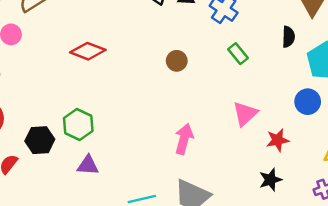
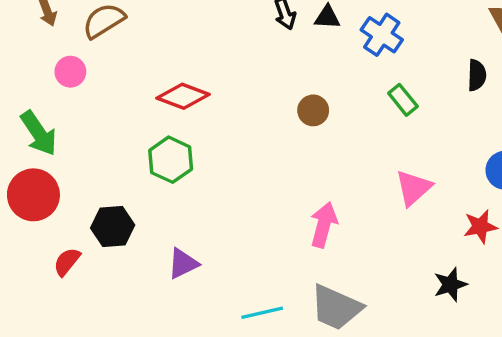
green hexagon: (78, 124) -> (171, 160), moved
red star: (278, 140) -> (480, 227), moved
purple triangle: (88, 165) -> (183, 263), turned -30

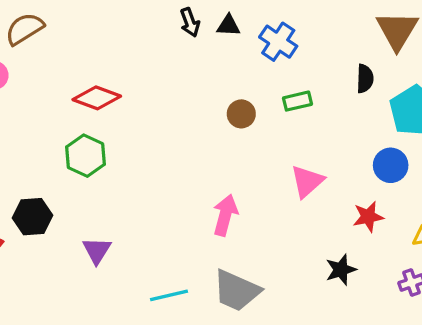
green rectangle: (403, 100) -> (297, 101), turned -64
brown circle: (313, 110) -> (241, 114), moved
purple triangle: (183, 263) -> (97, 250), turned -32

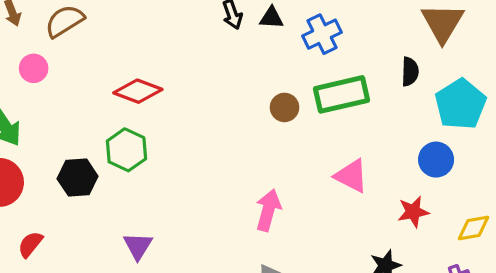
blue cross: (278, 42) -> (322, 34), turned 30
green rectangle: (297, 101) -> (342, 94), size x1.8
pink triangle: (307, 181) -> (351, 176), turned -51
black hexagon: (33, 217) -> (78, 178), moved

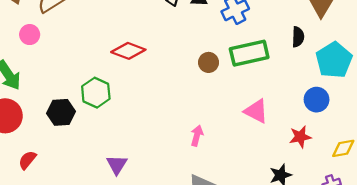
red diamond: (138, 91) -> (128, 51), moved
pink arrow: (268, 210) -> (197, 136), size x0.7
purple triangle: (138, 246) -> (117, 165), moved

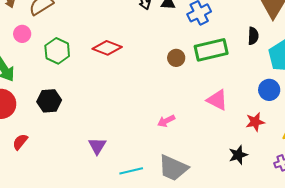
green hexagon: (96, 93) -> (57, 51), moved
pink arrow: (197, 136) -> (166, 121), turned -132

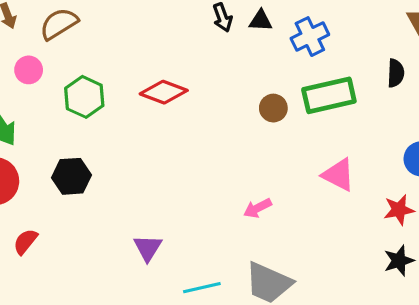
black star: (238, 155) -> (399, 261), moved

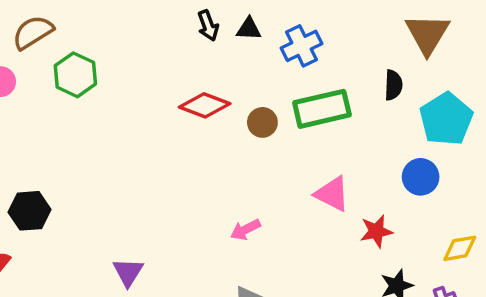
red diamond: (164, 92) -> (205, 105), moved
green hexagon: (84, 97) -> (75, 75), moved
black hexagon: (72, 176) -> (29, 211), moved
red star: (399, 210) -> (376, 231), moved

